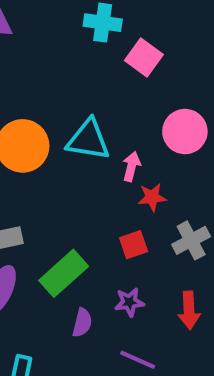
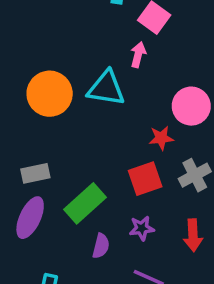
pink circle: (185, 132) -> (191, 106), moved
pink arrow: (131, 166) -> (138, 55), moved
red square: (134, 245) -> (145, 179), size x1.4

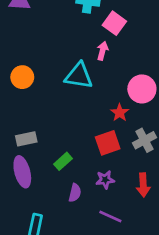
orange circle: (50, 94) -> (22, 77), moved, size x0.7
red star: (161, 138) -> (120, 113), turned -30
green rectangle: (85, 203) -> (63, 161), size x0.6
purple ellipse: (30, 218) -> (22, 172), turned -40

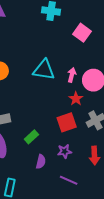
pink square: (114, 23) -> (82, 33), moved
pink arrow: (102, 51) -> (72, 75), moved

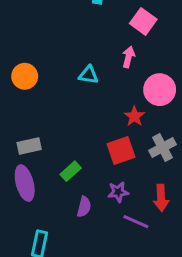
cyan triangle: (44, 70) -> (88, 75), size x0.6
pink arrow: (72, 75) -> (128, 57), moved
purple line: (69, 180) -> (136, 222), moved

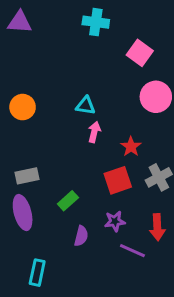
pink arrow: (128, 57) -> (94, 132), moved
pink circle: (160, 90) -> (156, 97), moved

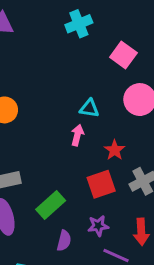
cyan cross: (96, 22) -> (79, 24), turned -30
cyan triangle: (86, 106) -> (89, 108), moved
green rectangle: (68, 201) -> (51, 205), size x1.4

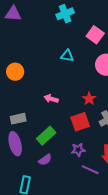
cyan triangle: (89, 108) -> (67, 56), moved
pink arrow: (77, 135) -> (51, 99), moved, turned -88
purple semicircle: (64, 241) -> (45, 160), moved, turned 40

